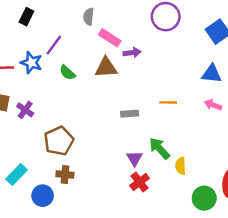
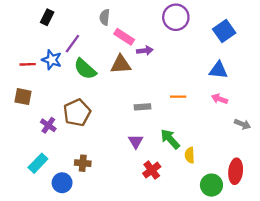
green semicircle: (67, 73) -> (85, 69), size x1.5
purple cross: (25, 110) -> (48, 125), moved
brown pentagon: (59, 141) -> (77, 113), moved
purple triangle: (135, 158) -> (136, 141), moved

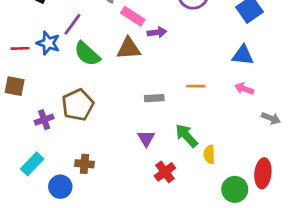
purple cross: (48, 125) -> (44, 120), turned 35

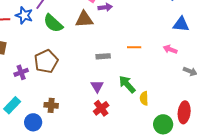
blue triangle: (243, 55) -> (181, 24), moved
red cross: (165, 172) -> (101, 108), moved

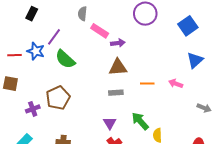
brown triangle: (84, 19) -> (118, 67), moved
blue triangle: (181, 24) -> (195, 60), turned -48
pink arrow: (170, 49) -> (176, 84), moved

